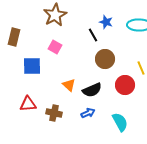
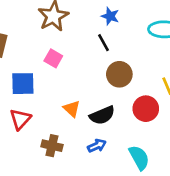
blue star: (106, 22) -> (110, 16), moved
red triangle: (28, 104) -> (20, 119), moved, turned -42

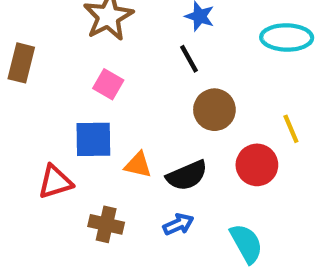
blue square: (23, 84) -> (93, 139), moved
orange triangle: (72, 109) -> (138, 165), turned -30
red triangle: (20, 119) -> (55, 182), turned 30

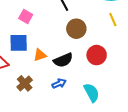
yellow line: (291, 129) -> (113, 20), moved
orange triangle: (138, 165) -> (40, 55), turned -32
brown cross: (106, 224) -> (25, 83), turned 35

